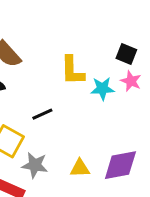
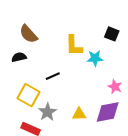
pink star: (131, 81) -> (115, 87), moved
gray star: (35, 165) -> (47, 112), turned 30

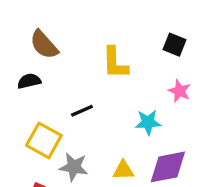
cyan star: (95, 58) -> (148, 122), moved
pink star: (115, 87) -> (179, 91), moved
gray star: (47, 112) -> (74, 167), turned -30

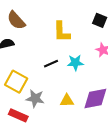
black line: (82, 111) -> (51, 64), moved
cyan star: (148, 122) -> (75, 63), moved

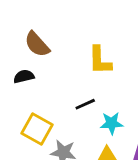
cyan star: (75, 63) -> (112, 123), moved

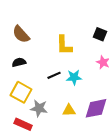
black semicircle: (24, 76) -> (19, 62), moved
cyan star: (112, 123) -> (74, 77), moved

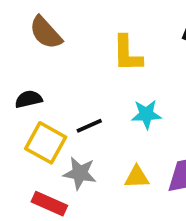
black semicircle: (19, 62) -> (29, 99), moved
black line: (54, 75) -> (89, 126), moved

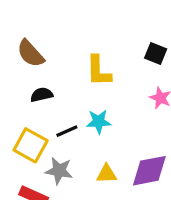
black semicircle: (29, 99) -> (42, 95), moved
cyan star: (146, 114) -> (99, 122), moved

